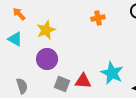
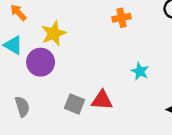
purple circle: (47, 59) -> (41, 62), moved
cyan star: (112, 73) -> (140, 71), moved, size x0.6

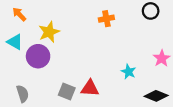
cyan star: (140, 71) -> (129, 72), moved

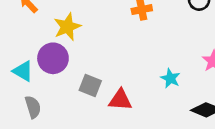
cyan triangle: (15, 42) -> (23, 71), moved
gray square: (67, 92) -> (90, 85), moved

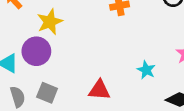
gray square: (90, 85) -> (47, 93), moved

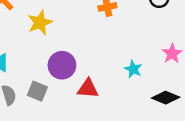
purple circle: (36, 51) -> (62, 65), moved

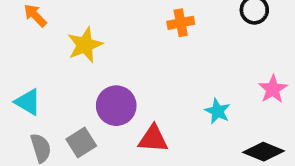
gray square: (37, 91) -> (81, 142), turned 36

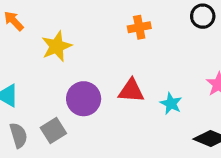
red triangle: (153, 139) -> (131, 91), moved

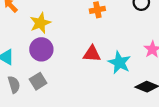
purple circle: (84, 99) -> (41, 49), moved
cyan star: (171, 103) -> (119, 63), size x1.5

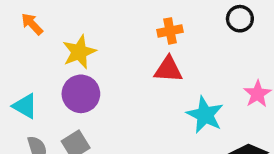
red triangle: (92, 54) -> (168, 69), moved

